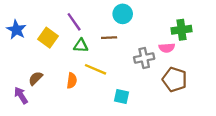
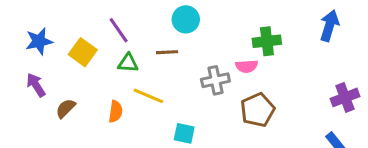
blue star: (16, 30) -> (39, 41), turned 30
brown pentagon: (175, 79) -> (258, 110), turned 30
purple arrow: (21, 95) -> (36, 85), moved

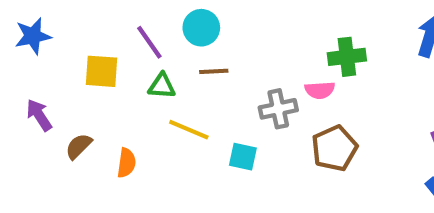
cyan circle: (186, 19) -> (201, 28), moved
blue star: (39, 41) -> (33, 36), moved
yellow square: (83, 52) -> (101, 71), turned -32
orange semicircle: (116, 111) -> (126, 163), moved
cyan square: (184, 133) -> (243, 157), moved

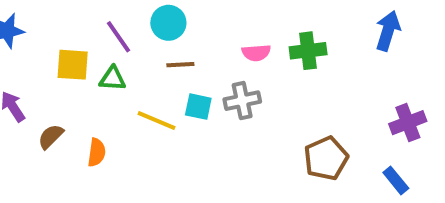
green triangle: (162, 86) -> (113, 79), moved
pink semicircle: (320, 90) -> (256, 53), moved
brown pentagon: (334, 148) -> (326, 158), moved
cyan square: (243, 157) -> (198, 107), moved

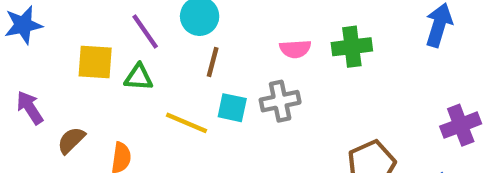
brown line: (180, 65) -> (213, 62), turned -72

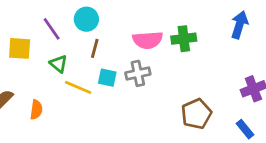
pink semicircle: (295, 49) -> (148, 40), size x1.5
green triangle: (139, 77) -> (59, 64), moved, turned 36

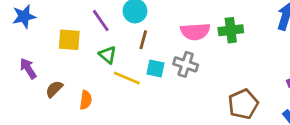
gray cross: (138, 73) -> (186, 64), turned 30

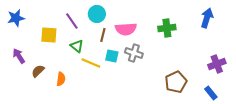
pink semicircle: (195, 32) -> (126, 29), moved

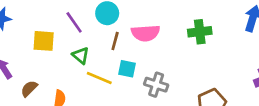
gray cross: (134, 53) -> (156, 85), moved

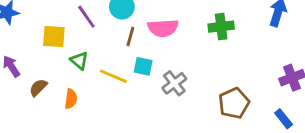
green triangle: (81, 56) -> (79, 61), moved
gray cross: (156, 85) -> (174, 83), turned 35

